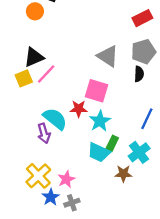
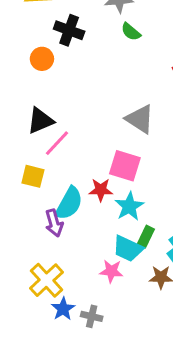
yellow square: (24, 78) -> (33, 176), moved, turned 36
cyan semicircle: (55, 119) -> (69, 203), turned 80
pink star: (66, 179) -> (111, 271), moved, turned 30
gray cross: (72, 203) -> (92, 316), turned 32

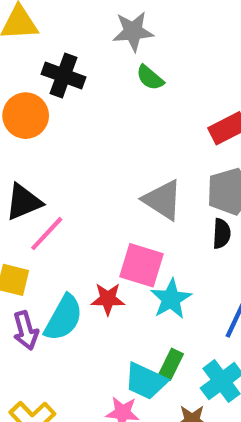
orange circle: (42, 59) -> (26, 116), size x1.4
cyan star: (129, 206) -> (171, 299), moved
purple arrow: (54, 223) -> (26, 330), moved

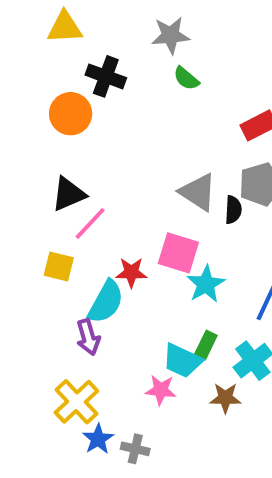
black semicircle: (222, 234) -> (233, 210), moved
red star: (108, 299) -> (131, 272), moved
purple arrow: (26, 330) -> (88, 337), moved

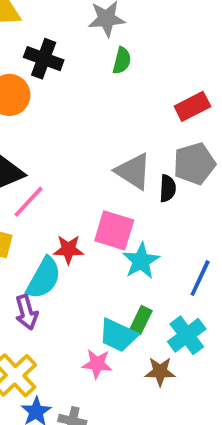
green semicircle: (186, 78) -> (122, 61), turned -116

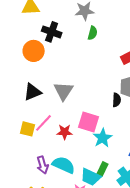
gray triangle: (133, 171) -> (64, 91), moved, turned 30
pink line: (28, 202) -> (44, 123), moved
cyan semicircle: (44, 278) -> (64, 165), moved, turned -95

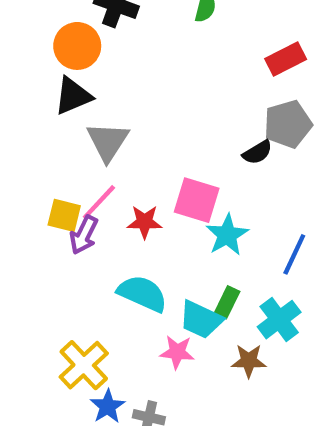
gray triangle: (64, 91) -> (108, 142), moved
black triangle: (33, 92) -> (73, 96), moved
black semicircle: (117, 100) -> (257, 152), turned 56
purple arrow: (43, 165) -> (84, 235), moved, turned 42

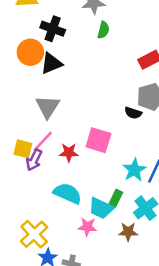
black triangle: (73, 96) -> (51, 63), moved
black semicircle: (257, 152) -> (133, 113), turned 49
cyan star: (227, 235) -> (134, 170), moved

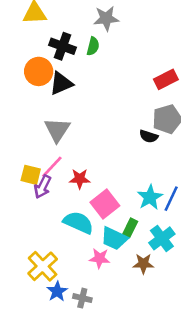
green semicircle: (103, 30) -> (93, 46), moved
pink square: (98, 140) -> (105, 204), moved, turned 35

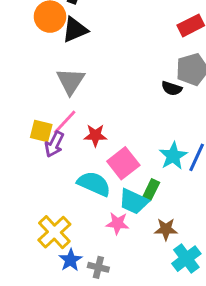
cyan cross: (162, 238) -> (186, 259), moved

